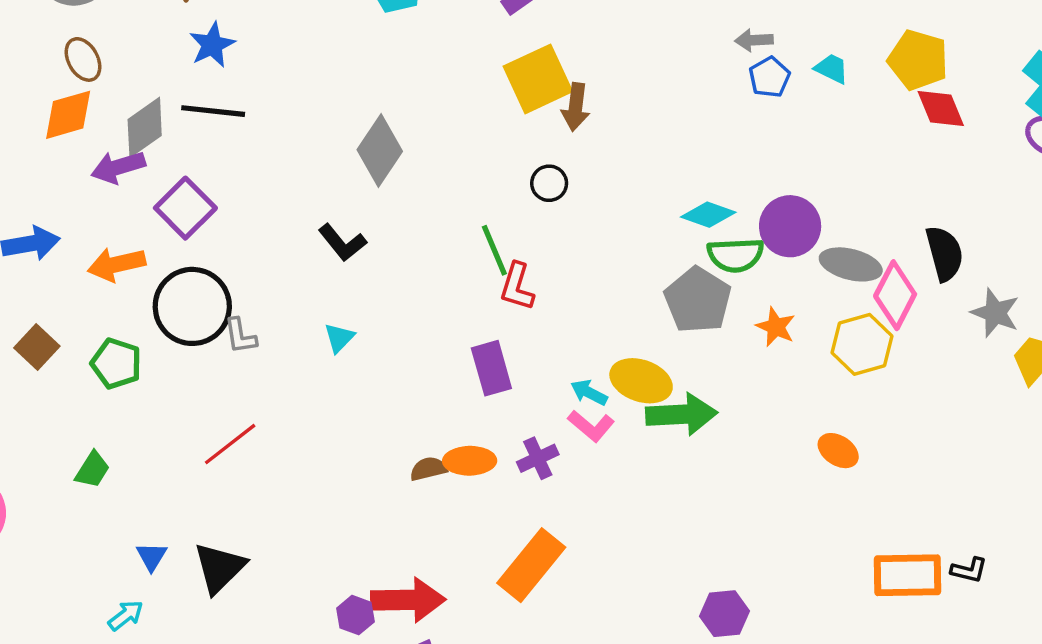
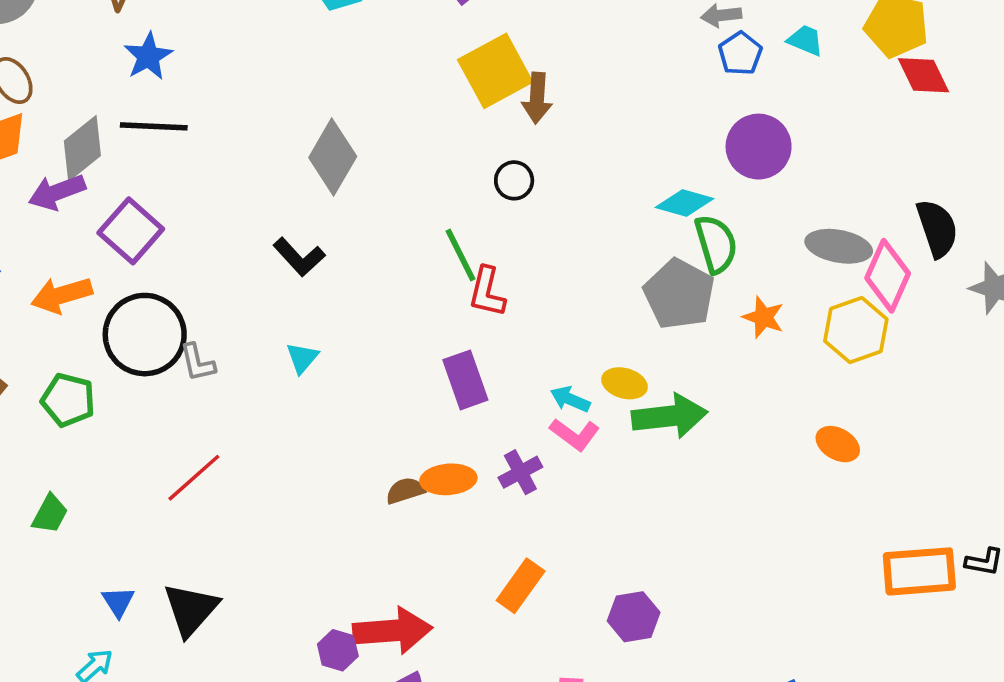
purple circle: (790, 226) -> (759, 147), moved
green semicircle: (736, 255) -> (716, 244), turned -100
yellow ellipse: (641, 381) -> (624, 383), size x0.7
orange rectangle: (531, 565) -> (521, 586), size x0.7
purple hexagon: (724, 614) -> (634, 617), moved

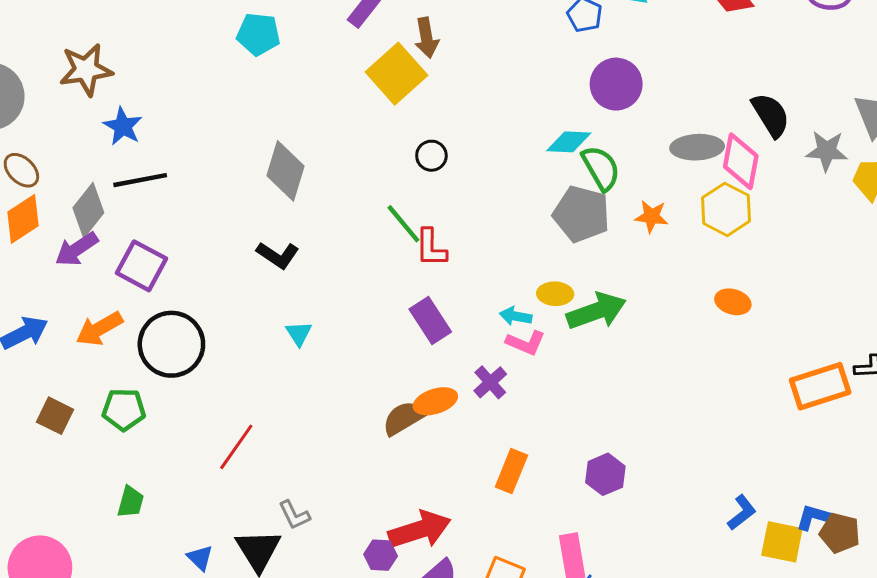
brown arrow: (537, 98) -> (427, 38), moved
gray L-shape: (197, 363) -> (294, 515), moved
brown semicircle: (405, 491) -> (404, 418), size x1.4

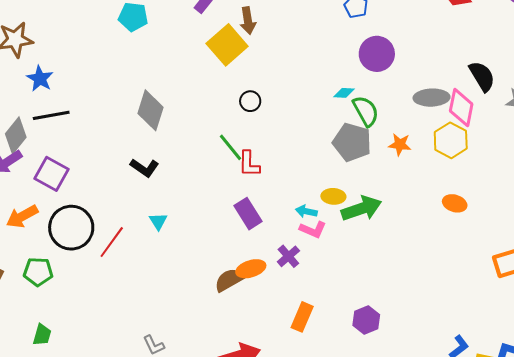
cyan diamond: (569, 142) -> (344, 93), size x0.7
red line: (236, 447) -> (112, 242), moved

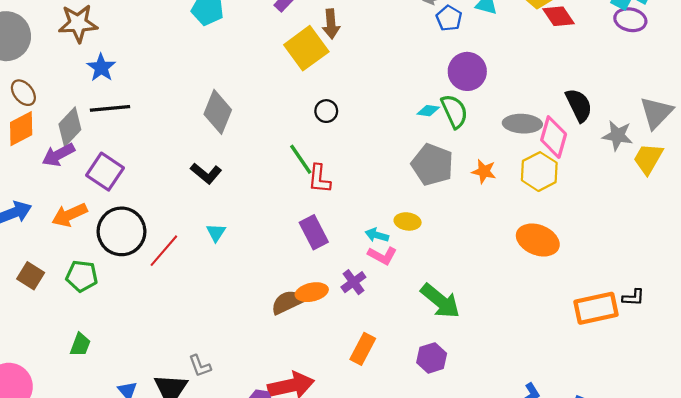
green semicircle: (366, 111) -> (454, 111), moved
orange ellipse: (455, 203) -> (538, 240), size x1.6
green arrow: (361, 209) -> (440, 301), moved, turned 54

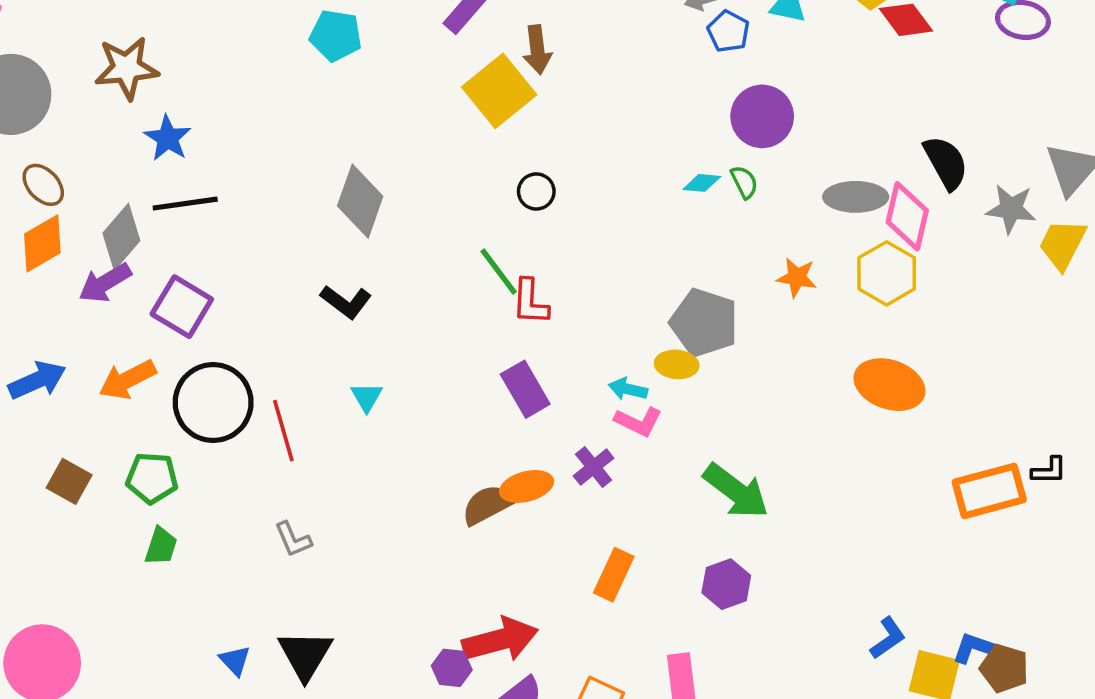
green semicircle: (454, 111) -> (744, 182), size x0.6
gray pentagon: (432, 165) -> (704, 323), moved
red line: (164, 251) -> (283, 431), turned -54
green trapezoid: (80, 345) -> (161, 546), moved
gray L-shape: (200, 366) -> (293, 539), moved

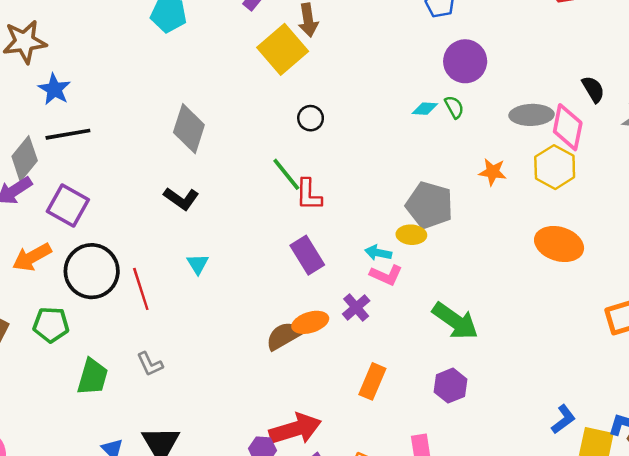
black semicircle: (946, 163) -> (593, 89), size x0.7
green trapezoid: (161, 546) -> (93, 377), moved, size x1.4

